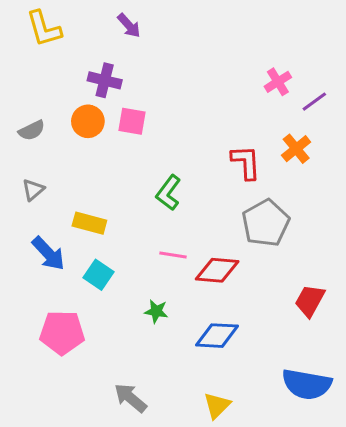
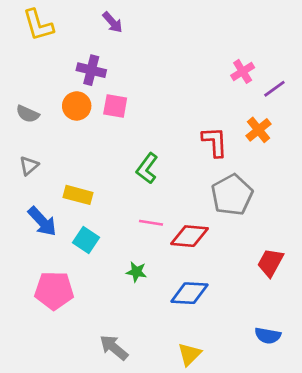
gray semicircle: (32, 130) -> (28, 114), turned 50
blue semicircle: (307, 384) -> (268, 336), size x0.6

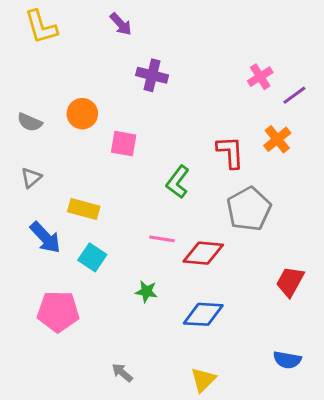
purple cross: (91, 70) -> (152, 75), moved
pink square: (115, 106) -> (124, 144), moved
green L-shape: (147, 168) -> (178, 182), moved
gray arrow: (114, 348) -> (122, 373), size x0.7

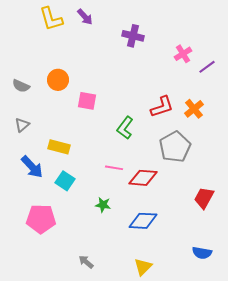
yellow L-shape: (41, 27) -> (51, 19), moved
purple cross: (152, 75) -> (133, 36), moved
orange cross: (277, 139) -> (194, 109), moved
red L-shape: (230, 152) -> (162, 107), turned 75

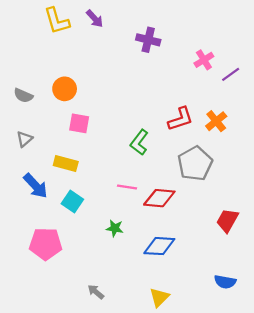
pink square: (87, 101) -> (79, 123), moved

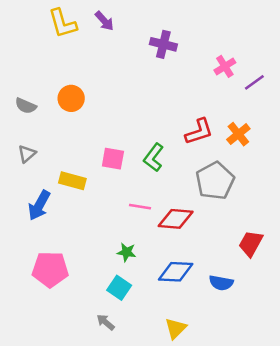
pink square: (79, 123) -> (113, 159), moved
blue arrow: (36, 186) -> (39, 205), turned 72
cyan square: (72, 201) -> (119, 288), moved
blue semicircle: (225, 282) -> (221, 283), moved

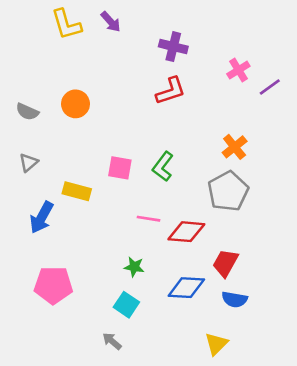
red L-shape: (199, 132) -> (171, 91), moved
orange cross: (238, 134) -> (235, 147), moved
red trapezoid: (251, 244) -> (225, 263), moved
yellow triangle: (176, 328) -> (216, 344), moved

